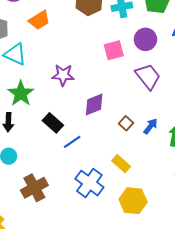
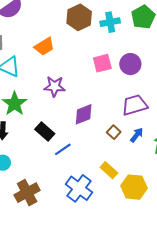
orange trapezoid: (39, 20) -> (44, 46), moved
purple circle: (145, 39) -> (130, 64), moved
purple trapezoid: (148, 76) -> (135, 105), moved, turned -68
yellow hexagon: (133, 201) -> (134, 187), moved

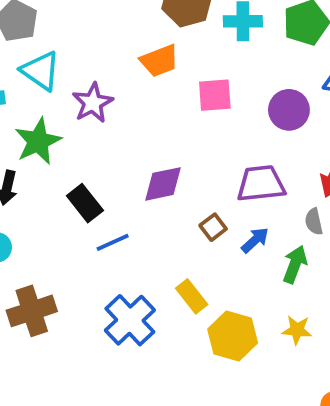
orange trapezoid: (44, 46) -> (159, 61), moved
purple circle: (130, 64) -> (289, 110), moved
purple star: (54, 86) -> (93, 103), moved, turned 30

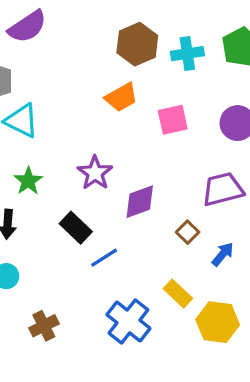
purple star: (93, 103) -> (95, 173), moved
green star: (38, 141) -> (28, 181), size x0.7
blue arrow: (255, 240) -> (223, 254), moved
brown cross: (32, 311) -> (44, 326), size x0.7

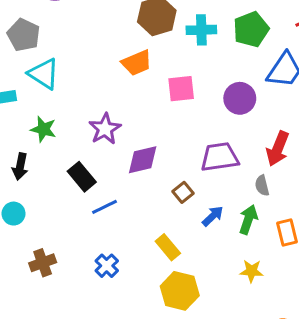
green star: (28, 181) -> (43, 129), turned -30
blue cross: (128, 322) -> (107, 266), moved, size x0.6
yellow hexagon: (218, 322) -> (180, 291), moved

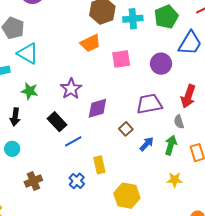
yellow rectangle: (168, 247) -> (99, 165), moved, turned 30

